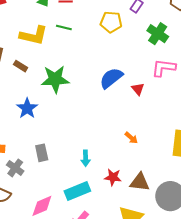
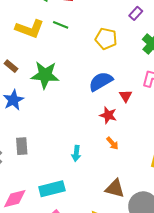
yellow pentagon: (111, 22) -> (106, 39), moved
brown rectangle: (21, 66) -> (11, 66), moved
cyan arrow: (86, 158) -> (76, 153), moved
red star: (113, 177) -> (108, 115), moved

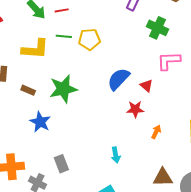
yellow pentagon: (106, 39) -> (89, 39), moved
orange arrow: (112, 143) -> (156, 132), moved, turned -96

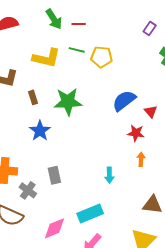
brown rectangle: (28, 90) -> (33, 97), turned 40
orange arrow: (156, 132) -> (141, 159), moved, turned -32

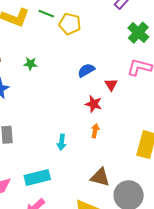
blue semicircle: (124, 101) -> (86, 70), size x0.7
green star: (68, 102) -> (30, 64), size x0.5

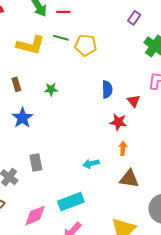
blue semicircle: (86, 70) -> (107, 89), turned 126
cyan arrow: (62, 142) -> (91, 164), turned 77
brown triangle: (100, 177) -> (129, 179), moved

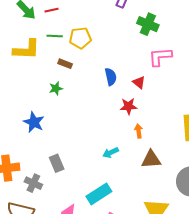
brown rectangle: (16, 84) -> (65, 64), moved, turned -40

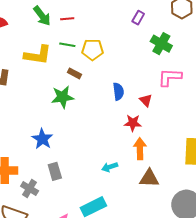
green star: (56, 88) -> (63, 97), size x1.6
blue star: (34, 122) -> (42, 139), moved
orange arrow: (139, 131) -> (140, 149), size x1.5

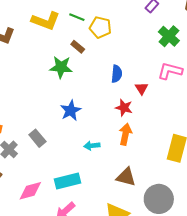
blue star: (42, 139) -> (71, 110), moved
gray rectangle: (55, 171) -> (37, 138), turned -36
brown triangle: (149, 178) -> (126, 177), moved

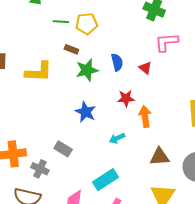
yellow L-shape: (46, 21) -> (39, 72), moved
green star: (61, 67) -> (87, 70), moved
red star: (124, 108) -> (126, 98), moved

